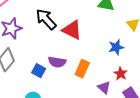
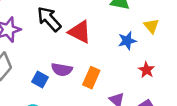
blue star: (116, 47) -> (127, 41), moved
red star: (121, 74) -> (146, 70), moved

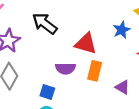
red triangle: (80, 32) -> (86, 43), moved
blue square: (40, 79) -> (47, 92), moved

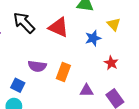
red triangle: (86, 43) -> (59, 27), moved
purple triangle: (122, 87) -> (87, 90), turned -40

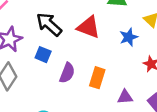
purple semicircle: (37, 66) -> (67, 73), turned -72
blue square: (18, 85) -> (43, 55), moved

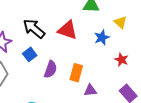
blue square: (43, 55) -> (30, 54), turned 32
purple triangle: (125, 97) -> (90, 90), moved

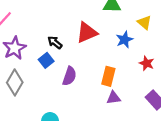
black arrow: (34, 29) -> (55, 43), moved, size x0.6
red triangle: (68, 30) -> (87, 33), turned -40
orange rectangle: (76, 73) -> (108, 76), moved

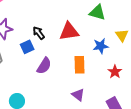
orange rectangle: (108, 76) -> (79, 65), moved, turned -30
purple triangle: (114, 98) -> (78, 95), turned 32

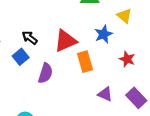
red triangle: (69, 31) -> (66, 41), moved
purple triangle: (78, 95) -> (105, 94), moved

